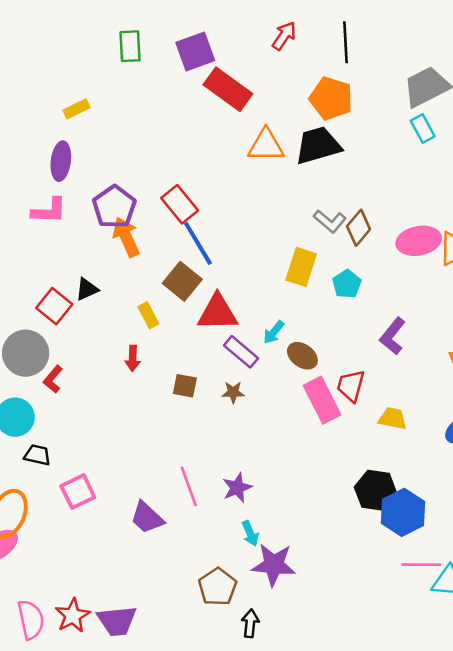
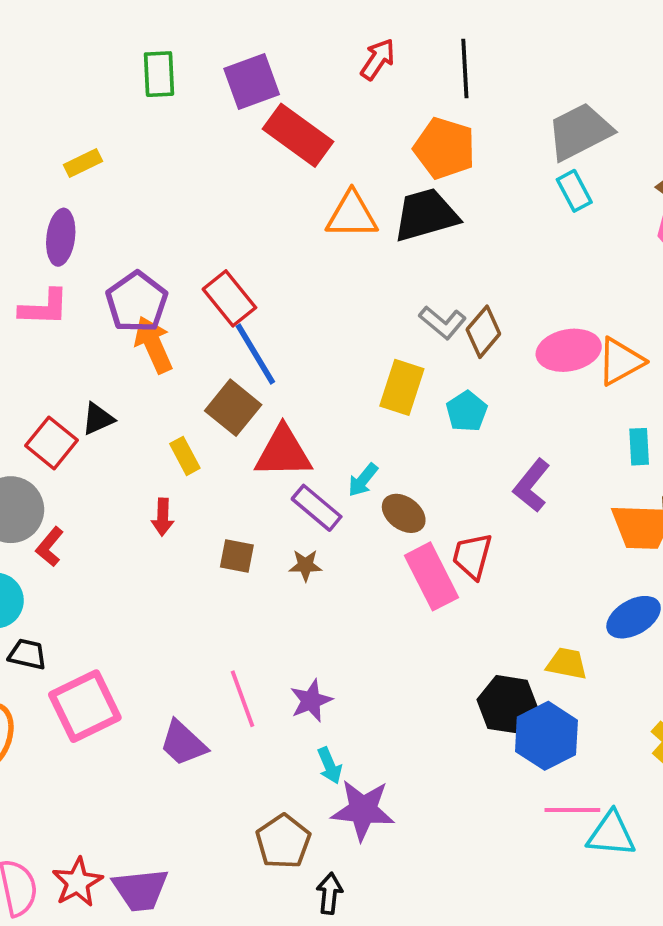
yellow trapezoid: (393, 418) -> (567, 664), moved
pink square: (78, 492) -> (85, 706), size x1.4

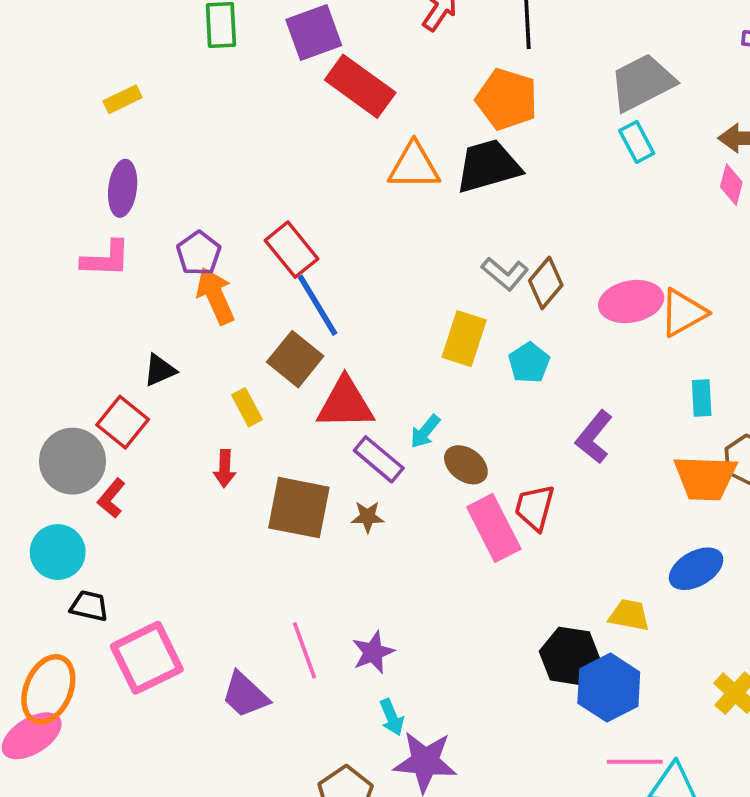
yellow rectangle: (83, 163) -> (123, 99), moved
purple pentagon: (137, 302) -> (199, 253), size x0.7
red square: (51, 443) -> (123, 422), moved
brown square: (237, 556) -> (299, 508), size x1.8

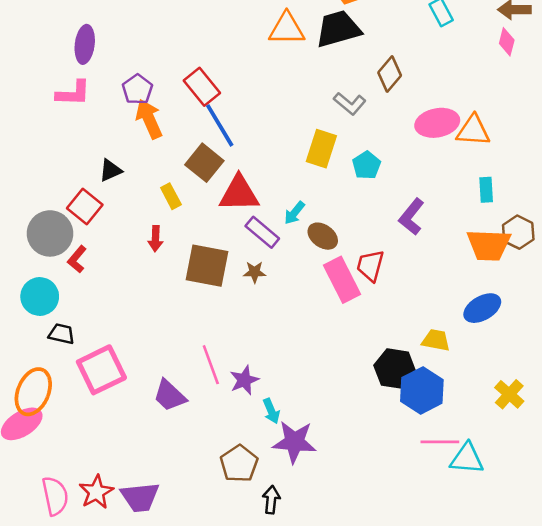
brown diamond: (546, 283) -> (390, 74), moved
orange triangle: (683, 313) -> (473, 131), turned 33
purple star: (373, 652) -> (244, 380), moved

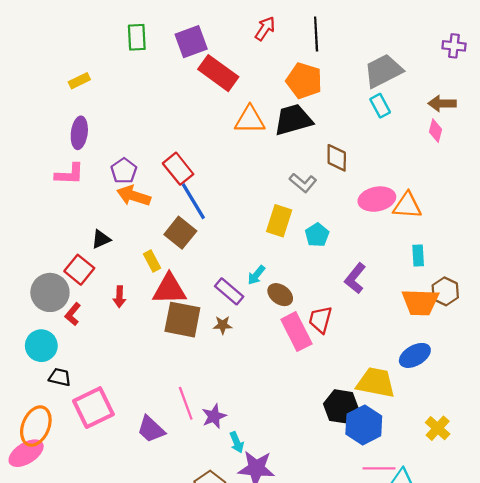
brown diamond: (390, 74) -> (337, 158), turned -40
orange arrow: (149, 119) -> (134, 196), turned -48
red triangle: (239, 194) -> (169, 289), moved
red arrow: (155, 239) -> (119, 297), moved
yellow trapezoid: (436, 340) -> (376, 383), size x1.6

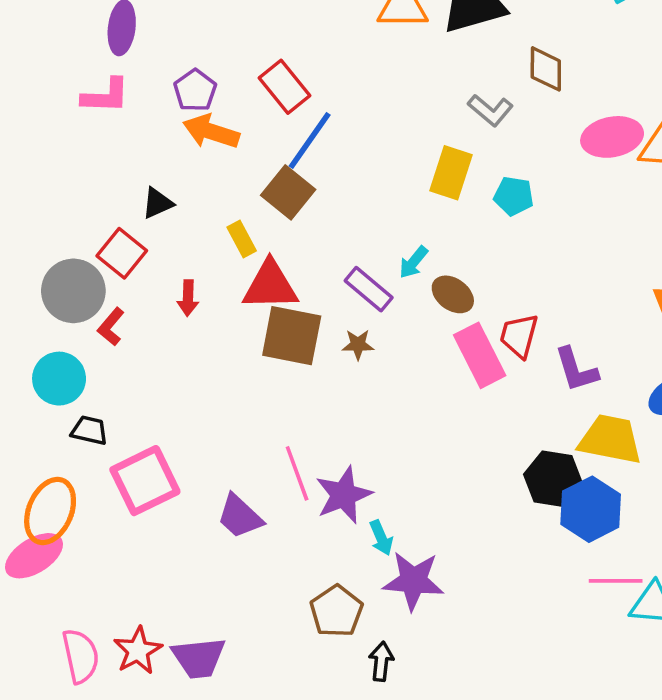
blue line: (193, 201) -> (310, 141), turned 66
cyan pentagon: (317, 235) -> (514, 196), turned -30
purple L-shape: (355, 278) -> (576, 370), moved, turned -56
purple star: (214, 416) -> (344, 495), size x1.4

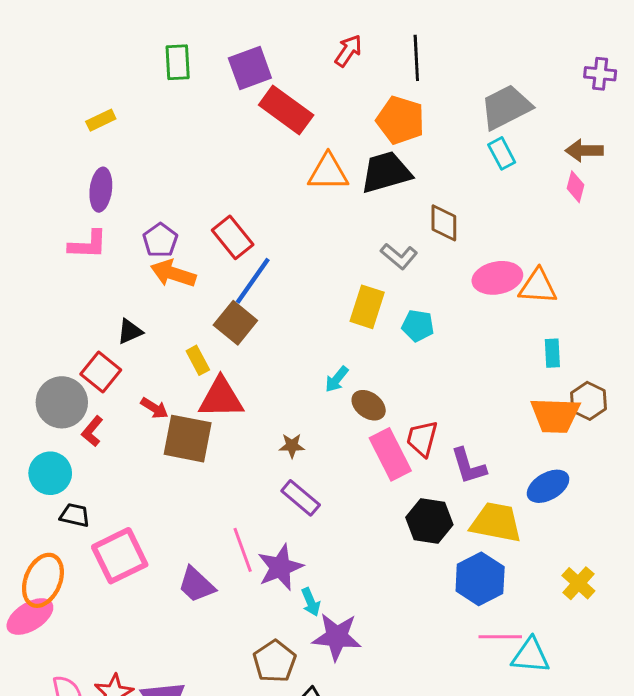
purple rectangle: (369, 289) -> (301, 498), moved
red arrow: (188, 298) -> (154, 408), turned -60
brown square: (292, 336) -> (188, 439), moved
black hexagon: (553, 479) -> (429, 521), moved

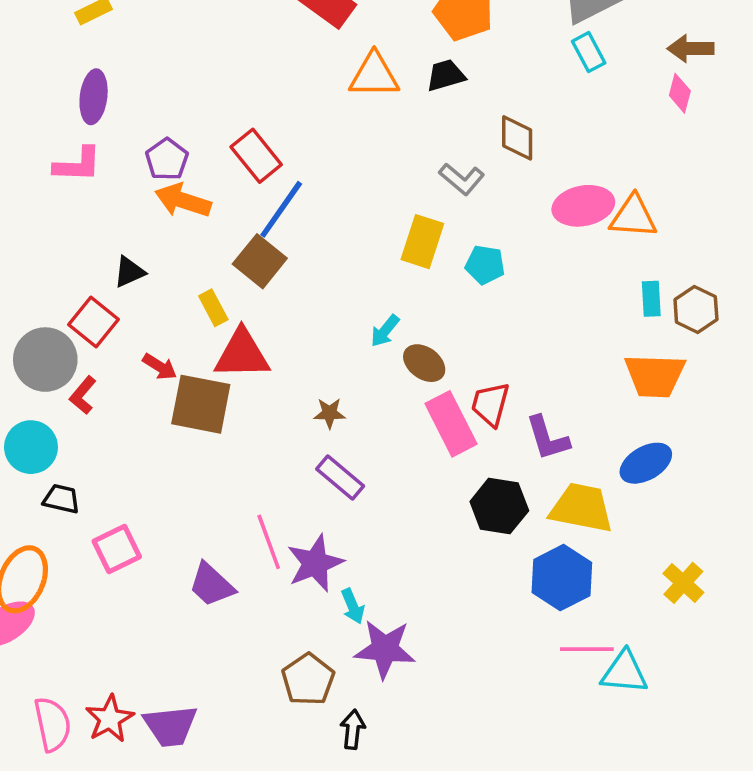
black trapezoid: (386, 172) -> (446, 75), size x0.6
brown hexagon: (589, 401) -> (696, 309), moved
pink square: (120, 556) -> (117, 549), size x0.7

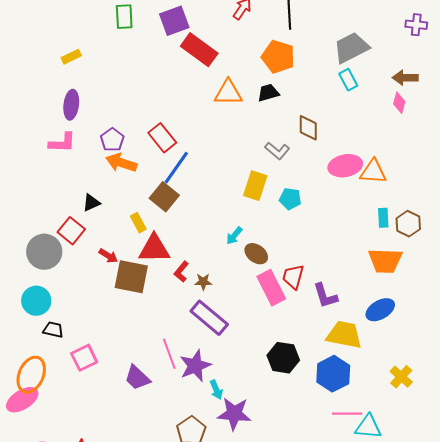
red L-shape: (83, 395) -> (181, 272), moved
purple rectangle: (340, 477) -> (209, 318), size x1.4
black hexagon: (499, 506) -> (283, 358), moved

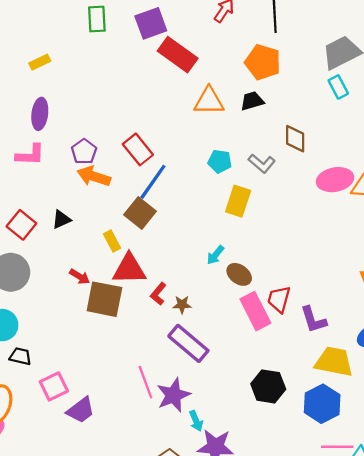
cyan pentagon: (290, 199) -> (220, 161), moved
red square: (71, 231) -> (21, 225), moved
purple trapezoid: (137, 378) -> (81, 410), moved, turned -80

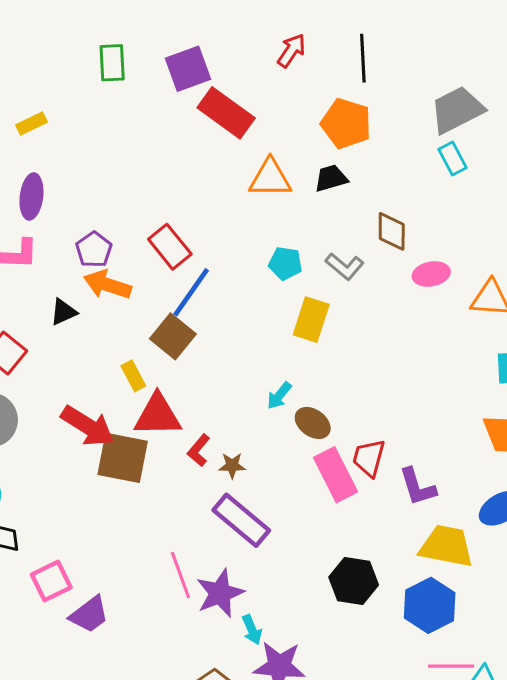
pink ellipse: (335, 180) -> (431, 274), moved, size x0.7
black triangle: (61, 219) -> (63, 312), moved
red arrow: (80, 277) -> (88, 426), size x1.8

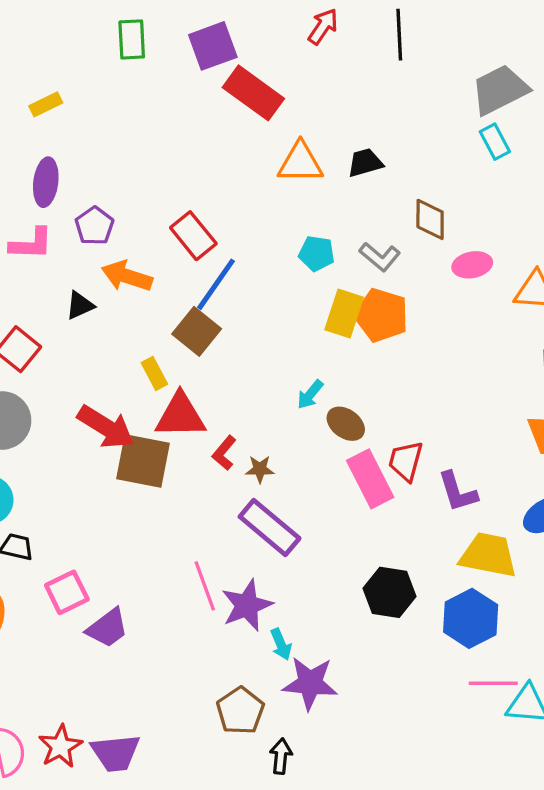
orange pentagon: (346, 124) -> (381, 315), moved
purple pentagon: (94, 250) -> (94, 226), moved

